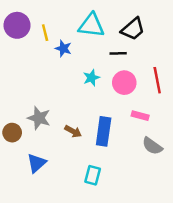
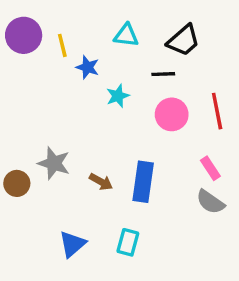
cyan triangle: (91, 25) -> (126, 35), size x0.7
cyan star: (91, 78) -> (118, 96), moved
pink rectangle: (140, 116) -> (210, 168), moved, turned 42
blue triangle: (37, 163) -> (72, 244), moved

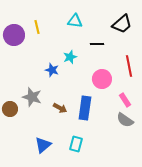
purple circle: (24, 35) -> (14, 35), moved
black trapezoid: (183, 40) -> (122, 24), moved
blue star: (88, 67) -> (52, 70), moved
pink circle: (172, 114) -> (102, 79), moved

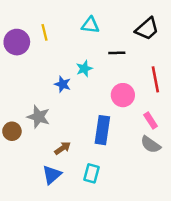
brown arrow: (60, 108) -> (63, 148), moved, turned -64

